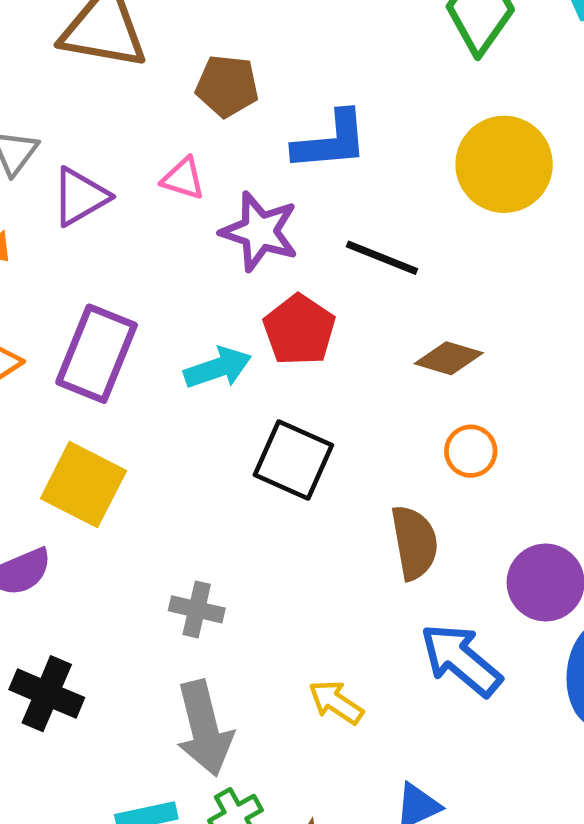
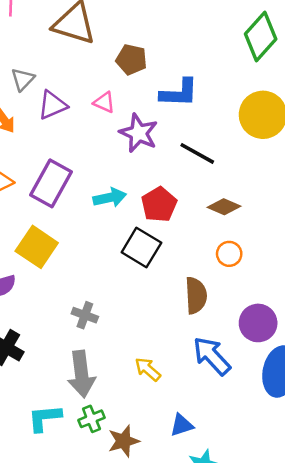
red pentagon: (299, 330) -> (159, 204), moved

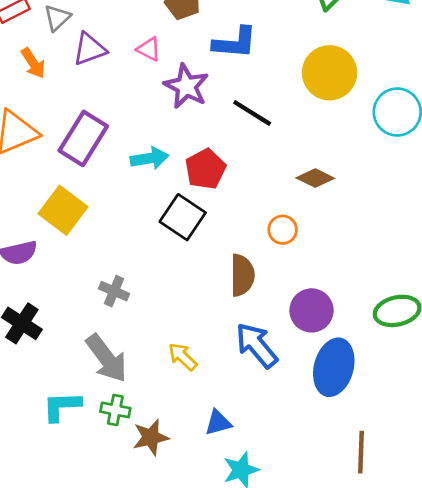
brown diamond: (224, 207) -> (315, 178), moved
gray arrow: (81, 374) -> (107, 358), turned -33
green cross: (91, 419) -> (115, 410), turned 30

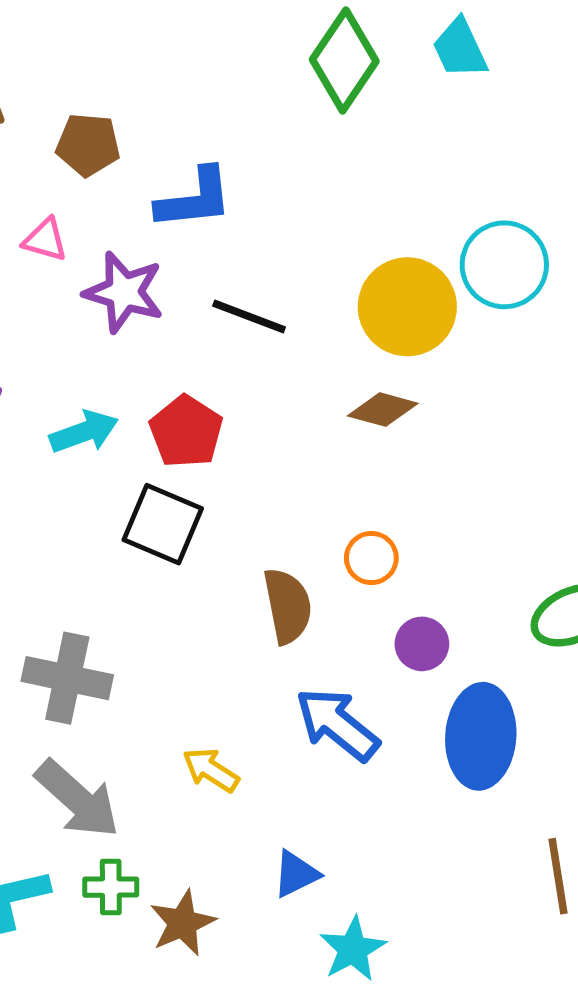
yellow circle: (330, 73) -> (407, 307), moved
orange circle: (283, 230) -> (371, 558), moved
gray cross: (114, 291) -> (67, 678), size x1.6
purple circle: (312, 310) -> (422, 644), size x0.7

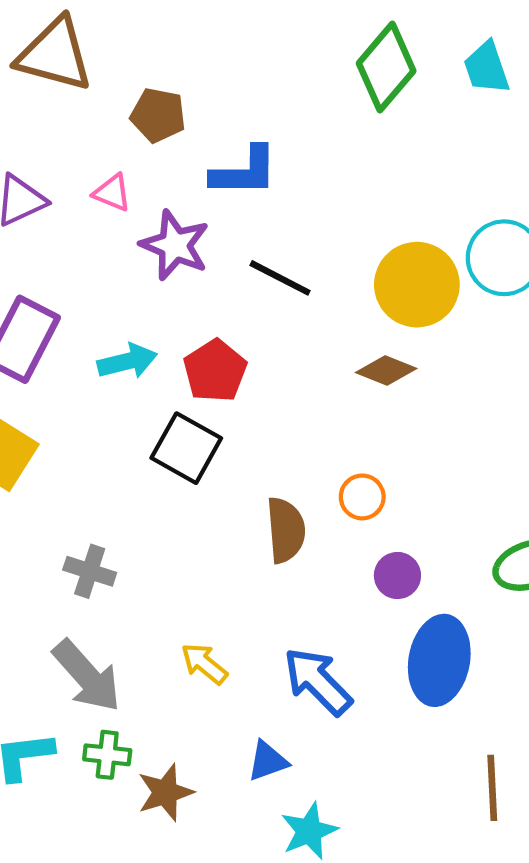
gray cross: (67, 678) -> (90, 571), size x0.7
blue arrow: (337, 724) -> (318, 681), moved

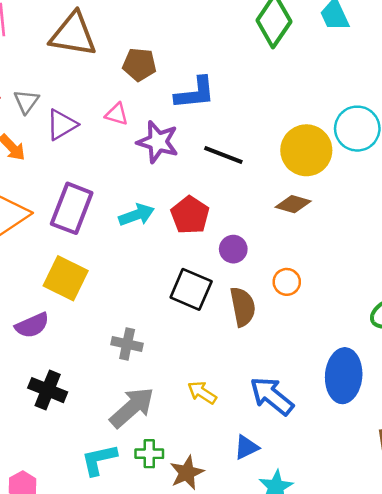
black square: (186, 448) -> (191, 289), moved
purple circle: (397, 576) -> (233, 249), moved
gray arrow: (87, 676) -> (132, 407), turned -84

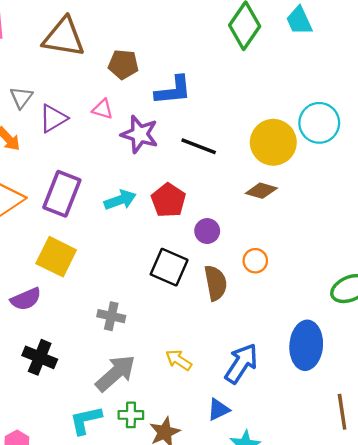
blue arrow: (272, 396) -> (241, 363), turned 84

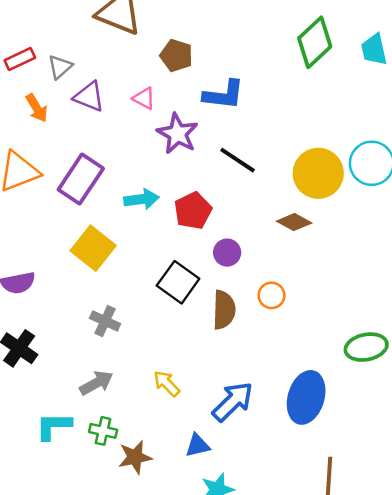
purple triangle: (53, 118) -> (89, 97), turned 40
yellow square: (56, 257) -> (93, 248), moved
gray arrow: (116, 373) -> (96, 383), size x0.7

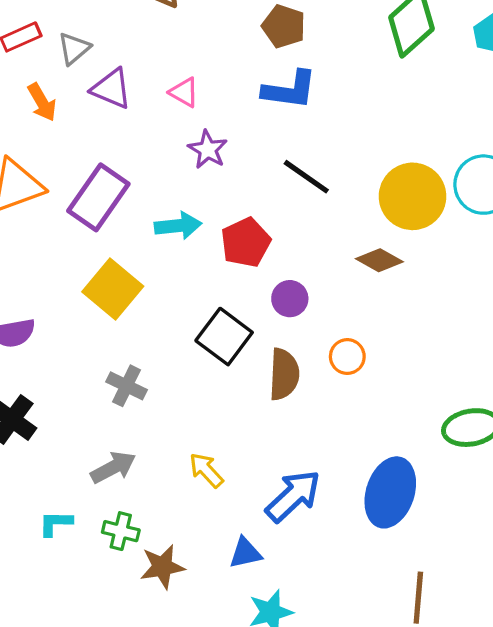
brown pentagon: (176, 55) -> (284, 26), moved
purple star: (178, 134) -> (208, 150), moved, size x0.7
cyan L-shape: (54, 426) -> (56, 523), size x0.7

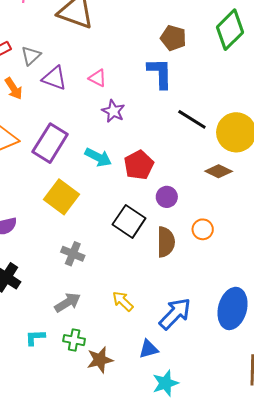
brown pentagon: (284, 26) -> (173, 38), moved
blue L-shape: (290, 90) -> (160, 73), turned -96
black line: (306, 177) -> (192, 119), moved
cyan arrow: (178, 226) -> (98, 157), turned 36

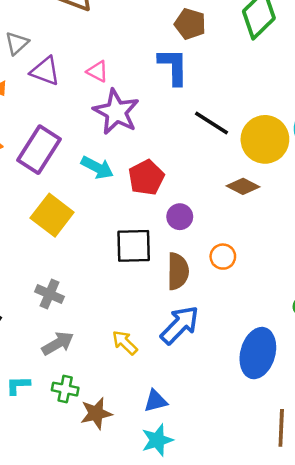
purple star: (113, 111) -> (116, 112), size x1.6
black square: (129, 221) -> (134, 246), turned -36
gray cross: (73, 254) -> (50, 294), moved
blue arrow: (175, 314) -> (180, 325), moved
cyan star: (165, 383) -> (157, 440), moved

